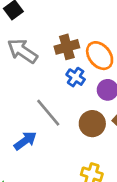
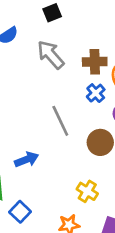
blue arrow: (25, 141) -> (27, 160), moved

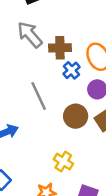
brown cross: (95, 62) -> (60, 48), moved

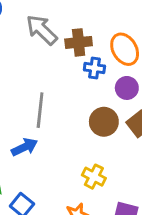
blue cross: (71, 70) -> (94, 68), turned -36
gray line: (39, 96) -> (40, 110), moved, turned 36

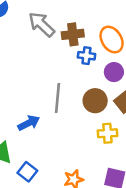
gray line: (40, 110) -> (58, 98), moved
yellow cross: (94, 177) -> (107, 133), moved, turned -30

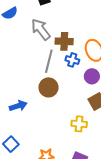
gray line: (58, 98) -> (49, 61), moved
brown circle: (95, 101) -> (49, 87), moved

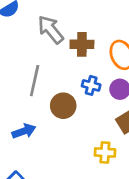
blue cross: (72, 60) -> (91, 85), moved
gray line: (49, 61) -> (35, 81), moved

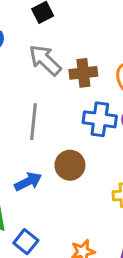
blue cross: (91, 85) -> (100, 119), size x1.5
brown circle: (63, 106) -> (70, 165), moved

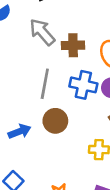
gray line: (33, 122) -> (45, 84), moved

